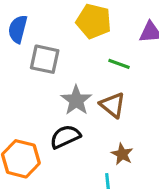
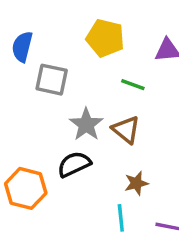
brown star: (122, 154) -> (136, 183), turned 30

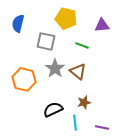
gray square: (52, 80) -> (46, 41), moved
black semicircle: (74, 164) -> (53, 109), moved
orange hexagon: (26, 188) -> (24, 79), moved

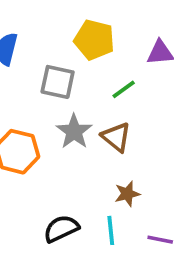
green line: (82, 45) -> (124, 89), turned -56
black semicircle: (53, 109) -> (61, 229), moved

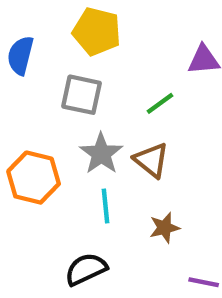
yellow pentagon: (94, 40) -> (97, 31), moved
cyan line: (111, 230) -> (106, 206), moved

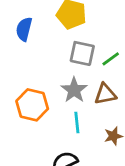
gray square: (82, 95) -> (82, 53), moved
brown triangle: (151, 160) -> (105, 94), turned -50

